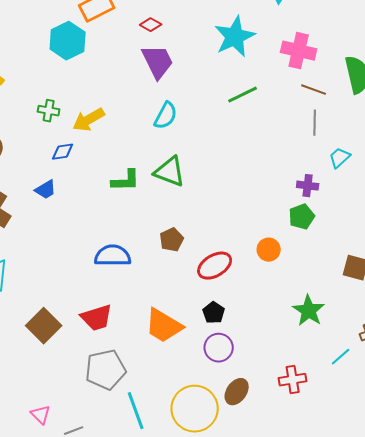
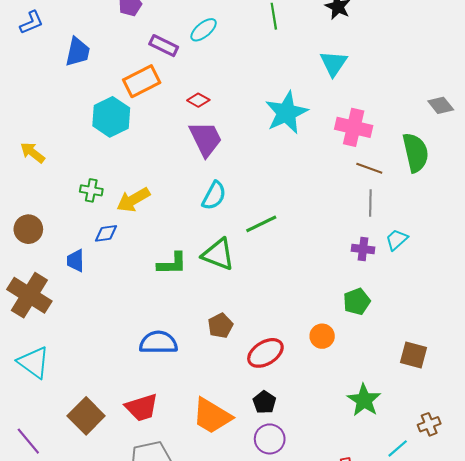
green line: (243, 95) -> (261, 224), moved
purple cross: (308, 186) -> (363, 249), moved
blue trapezoid: (46, 190) -> (76, 261), moved, turned 120

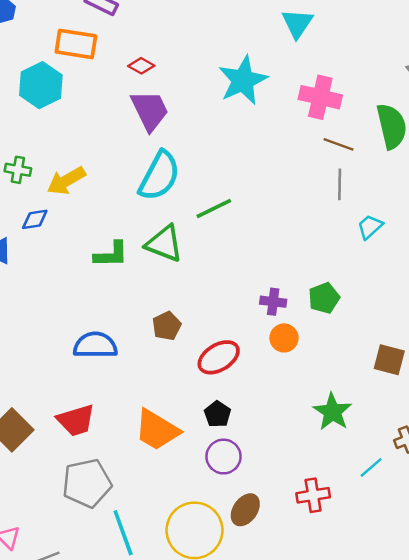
orange rectangle: (142, 81) -> (76, 44), turned 36
cyan semicircle: (214, 196) -> (159, 176), size x1.5
purple cross: (363, 249) -> (273, 302), moved

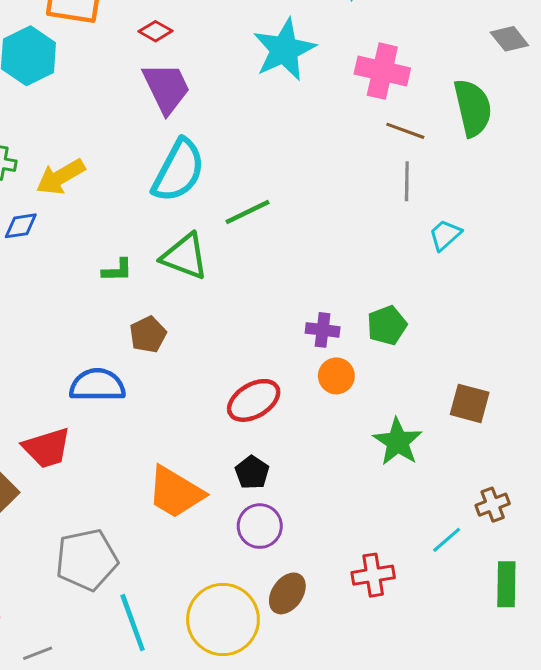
green L-shape: (111, 254) -> (117, 270), size x0.7
brown pentagon: (167, 326) -> (148, 335), moved
green star: (332, 412) -> (398, 442), moved
red trapezoid: (76, 420) -> (47, 448), moved

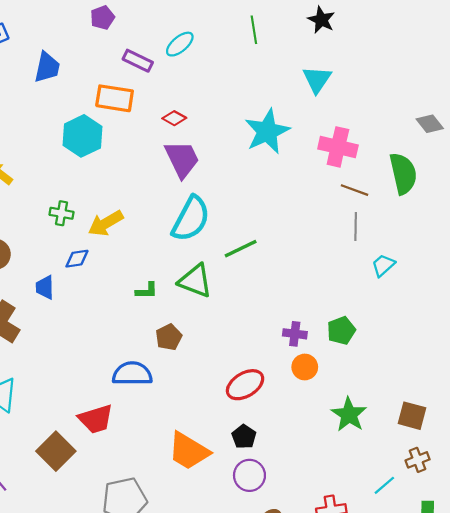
brown square: (470, 403) -> (412, 416), moved

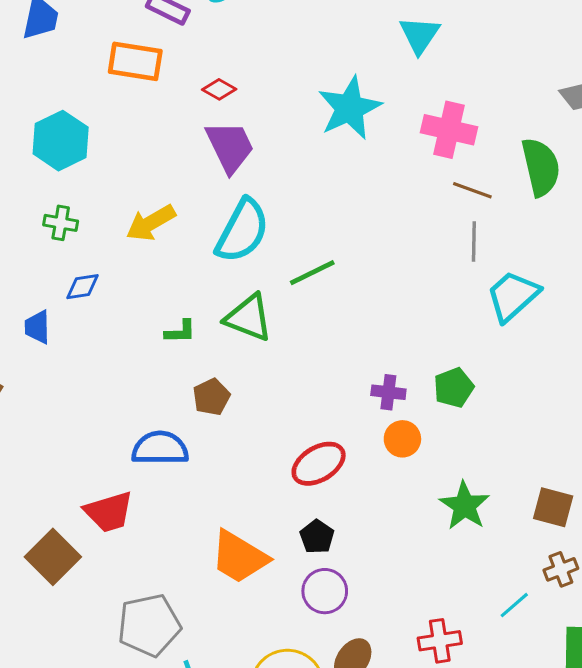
cyan hexagon: (82, 136) -> (61, 141), moved
yellow arrow: (106, 223) -> (151, 223), moved
cyan trapezoid: (383, 265) -> (513, 296), size x1.6

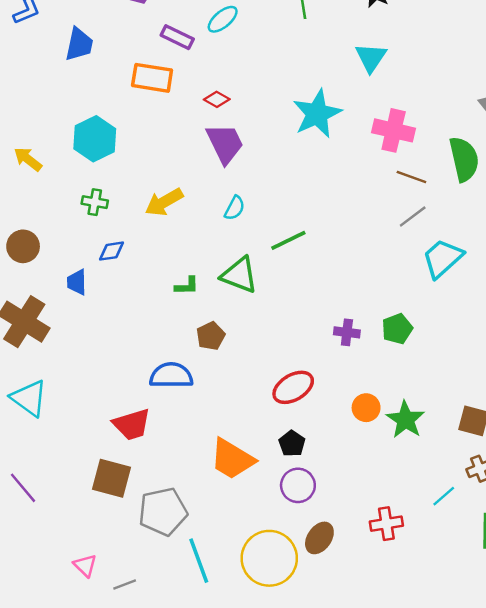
cyan semicircle: (242, 231) -> (235, 208), size x0.5
gray line: (474, 242) -> (413, 216), turned 52
orange circle: (402, 439) -> (366, 408), moved
brown square: (53, 557) -> (111, 478), moved, turned -30

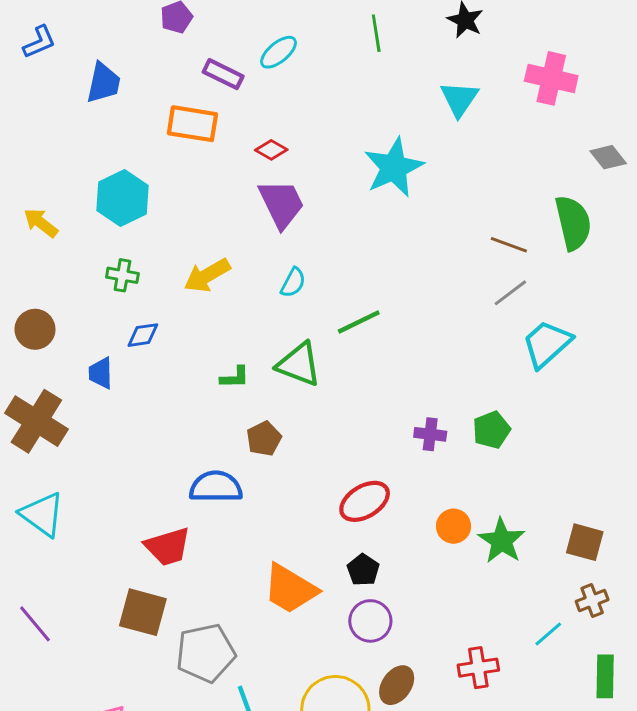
pink cross: (394, 130) -> (551, 78), moved

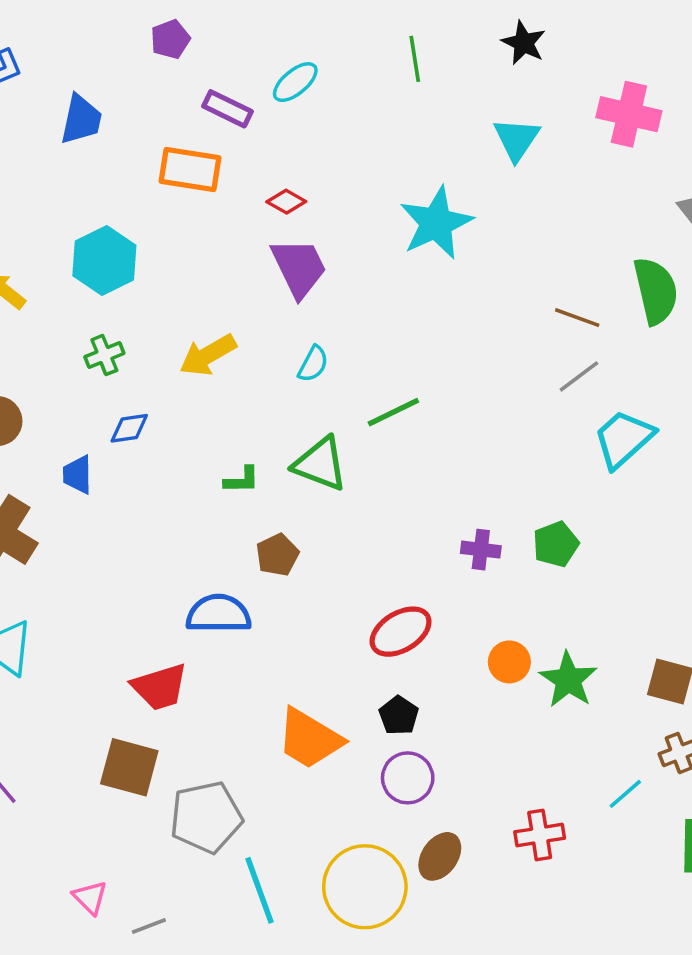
green cross: (122, 275) -> (104, 355), turned -32

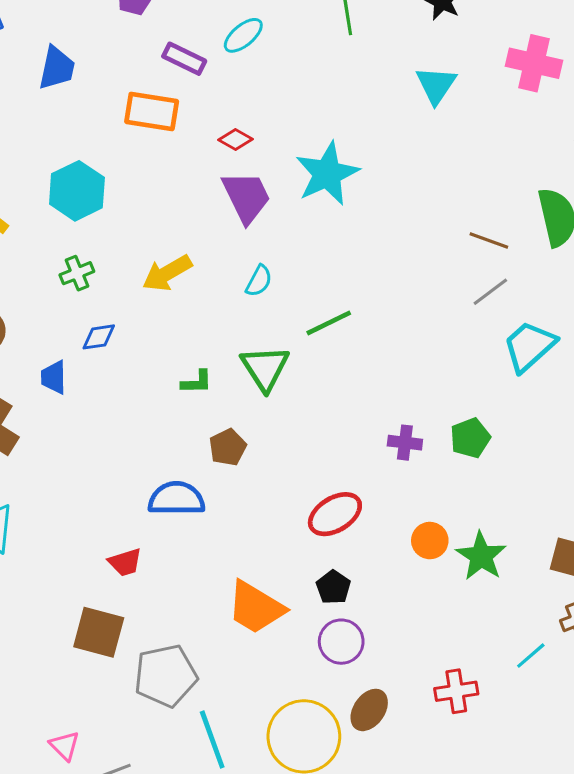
cyan star: (436, 223) -> (327, 174), moved
green triangle: (320, 464) -> (265, 368), turned 36
red trapezoid: (160, 687) -> (125, 562), size x0.7

